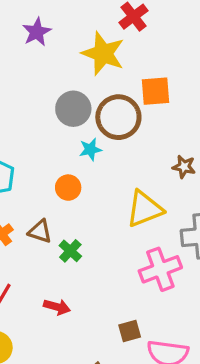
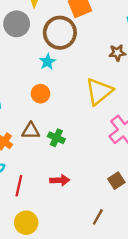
gray circle: (73, 109) -> (17, 24), moved

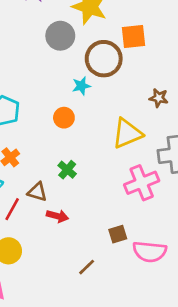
brown triangle: (31, 131) -> (37, 192), moved

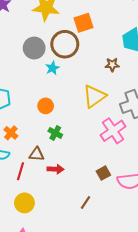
gray circle: (60, 36) -> (34, 48), moved
orange circle: (64, 118) -> (46, 106), moved

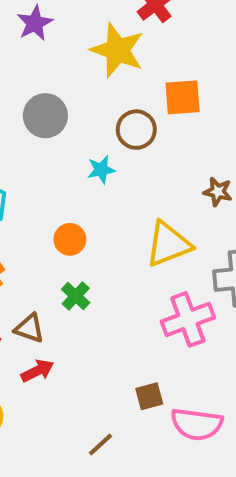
brown circle: (65, 44) -> (136, 130), size x0.7
gray circle: (34, 48) -> (45, 116), moved
red arrow: (56, 169) -> (37, 371), moved, turned -42

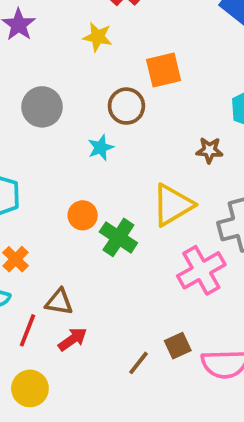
yellow star: (117, 50) -> (98, 37), size x0.6
green cross: (76, 296) -> (118, 237), moved, size x1.4
brown line: (100, 445) -> (139, 363), moved

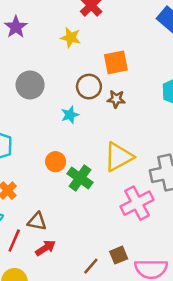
brown star: (209, 150) -> (116, 99), moved

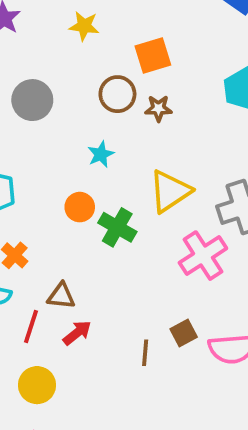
cyan star: (70, 115) -> (101, 154), moved
brown line: (91, 266) -> (145, 353), turned -30

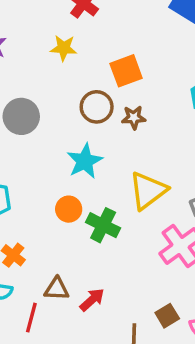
cyan star: (101, 154) -> (85, 161), size x1.5
red arrow: (77, 333) -> (92, 300), moved

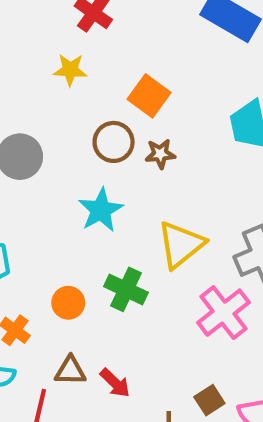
orange square: (126, 71) -> (149, 96), turned -32
orange circle: (69, 209) -> (68, 303), moved
red arrow: (92, 300) -> (115, 383), turned 88

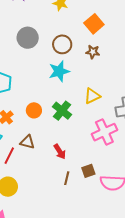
brown circle: (114, 142) -> (62, 44), moved
yellow triangle: (181, 245) -> (92, 96), size x0.7
red arrow: (115, 383) -> (60, 152), moved

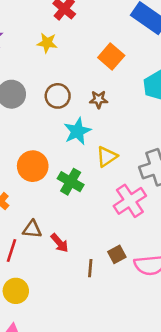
orange square: (94, 24) -> (111, 56), moved
cyan star: (59, 71) -> (77, 131), moved
orange circle: (34, 110) -> (33, 166), moved, size x1.5
red arrow: (60, 152) -> (59, 243), moved

